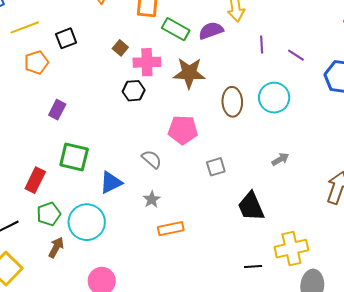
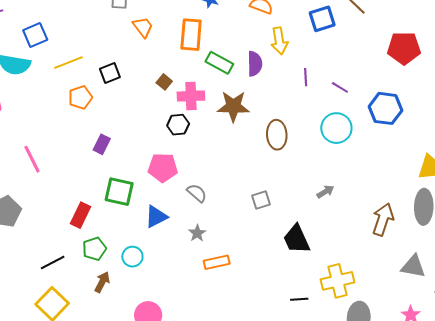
purple semicircle: (211, 31) -> (255, 64), turned 110
cyan circle: (274, 98) -> (336, 128), moved
pink pentagon: (183, 130) -> (163, 168), moved
cyan circle: (87, 222) -> (132, 257), size x0.6

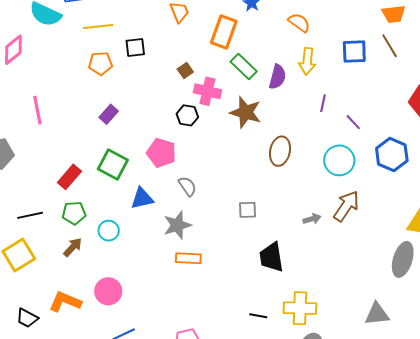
brown arrow: (383, 219) -> (346, 206), moved
gray star: (197, 233) -> (177, 225), size x1.6
gray triangle: (413, 266) -> (377, 314), turned -32

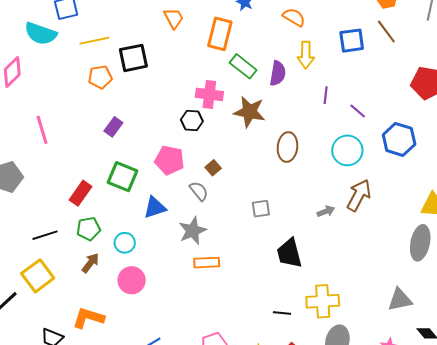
black square: (135, 48) -> (133, 58), size x1.4
brown square: (185, 71) -> (213, 168), moved
pink circle: (108, 291) -> (132, 280), moved

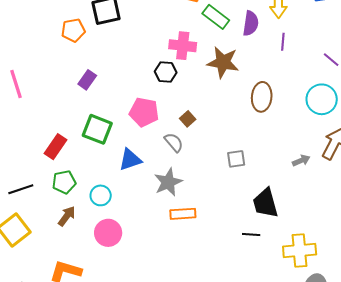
purple line: (326, 95) -> (283, 42), moved
black line: (282, 313) -> (251, 235), moved

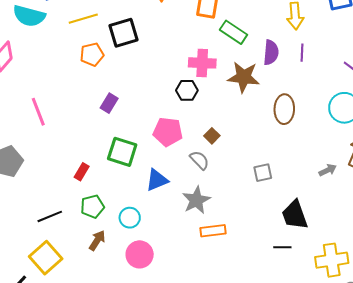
purple semicircle: (251, 23) -> (271, 52), moved
red rectangle: (56, 147) -> (82, 172), size x0.7

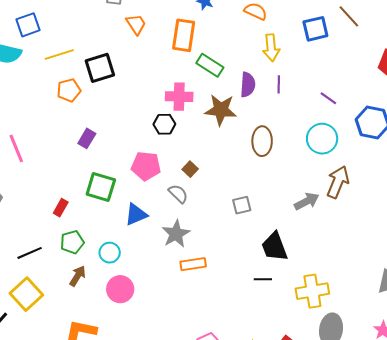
gray arrow: (328, 170) -> (307, 201), size x1.4

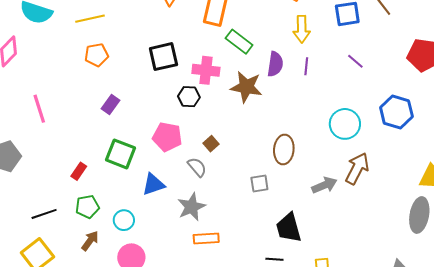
black square: (100, 68) -> (163, 57), moved
purple line: (328, 98) -> (355, 61), moved
brown ellipse: (262, 141) -> (284, 150), moved

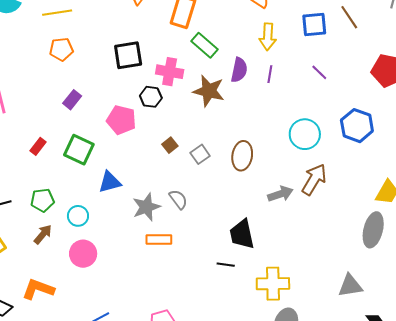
pink pentagon: (167, 137) -> (121, 120), moved
gray semicircle: (197, 167) -> (178, 199), moved
red rectangle: (79, 171) -> (38, 146), moved
gray square: (259, 184) -> (200, 154), moved, turned -30

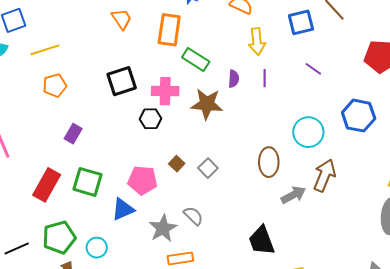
purple semicircle: (239, 70) -> (234, 79), size x0.7
pink pentagon: (121, 120) -> (142, 180), moved
red rectangle: (38, 146) -> (47, 185), size x1.8
brown ellipse: (242, 156) -> (269, 162), moved
green pentagon: (42, 200) -> (59, 237), size x1.4

